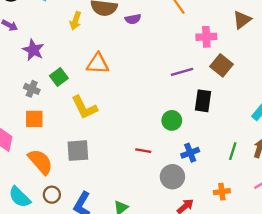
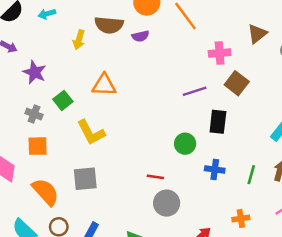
blue cross: (190, 153) -> (215, 169), moved, turned 30
gray circle: (172, 177) -> (167, 203), moved

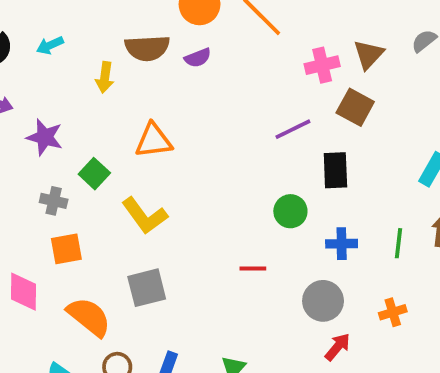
brown triangle: (257, 34) -> (368, 54), moved
gray circle: (167, 203) -> (323, 301), moved

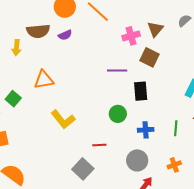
purple line: (293, 129) -> (117, 70), turned 30
yellow L-shape: (145, 216) -> (63, 119), moved
gray square: (147, 288) -> (83, 169), moved, turned -30

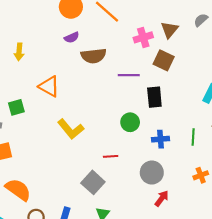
brown semicircle: (38, 31) -> (94, 56), moved
orange triangle: (44, 80) -> (49, 86), turned 40
green square: (13, 99) -> (16, 107), turned 35
orange cross: (174, 165) -> (201, 175), moved

